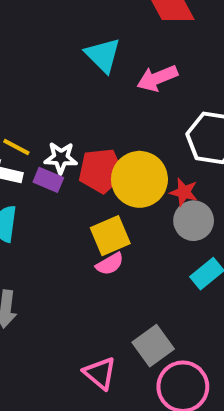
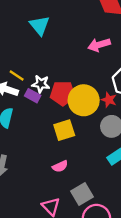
cyan triangle: (103, 55) -> (39, 25), moved
red star: (184, 192) -> (109, 100), moved
pink semicircle: (110, 264) -> (60, 166), moved

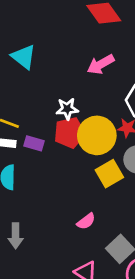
white star: (41, 84) -> (67, 109), moved
yellow square: (64, 130) -> (109, 174), moved

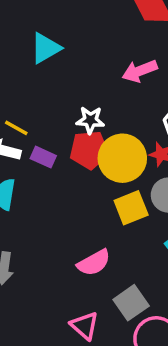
cyan triangle: (24, 57) -> (45, 48), turned 44
pink semicircle: (86, 221) -> (94, 263), size x1.4

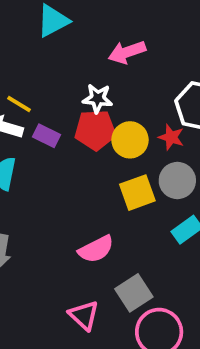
pink arrow: (140, 71) -> (127, 52), moved
yellow circle: (122, 158) -> (130, 140), size x0.7

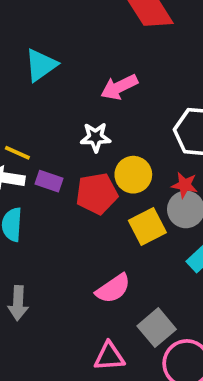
red pentagon: (95, 130) -> (97, 194), moved
red star: (171, 137) -> (185, 185), moved
pink triangle: (84, 315) -> (109, 356), turned -40

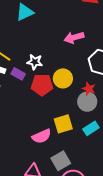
pink arrow: (119, 87) -> (74, 38), moved
white star: (96, 137) -> (35, 62), moved
yellow square: (147, 227) -> (63, 124), moved

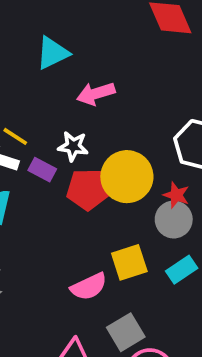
pink arrow: (74, 38) -> (96, 94), moved
yellow circle: (63, 78) -> (127, 177), size x1.4

